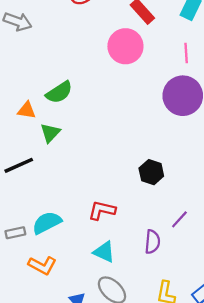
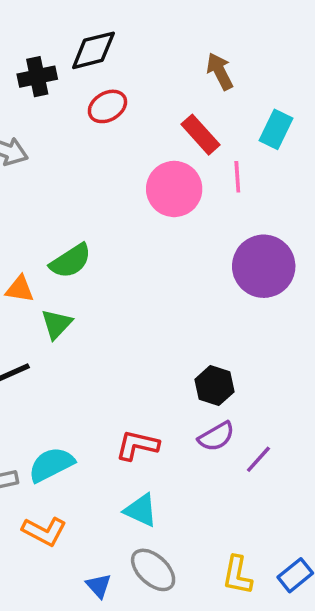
pink line: (186, 53) -> (237, 177), moved
purple semicircle: (152, 242) -> (216, 436), moved, turned 55

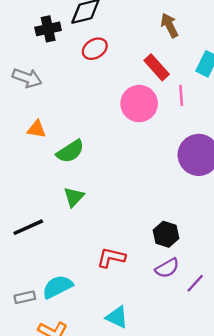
orange triangle: (20, 289) -> (36, 129), moved
green triangle: (57, 324) -> (74, 197), moved
red L-shape: (137, 445) -> (111, 258), moved

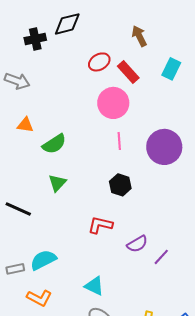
red ellipse: (95, 49) -> (99, 62), moved
pink line: (181, 95) -> (119, 141), moved
black line: (28, 227) -> (18, 209), turned 48
black hexagon: (166, 234) -> (120, 185), moved
red L-shape: (111, 258) -> (100, 225), moved

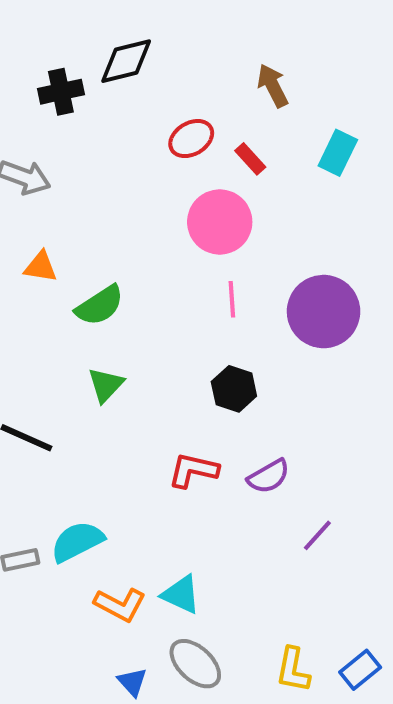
red rectangle: (128, 72) -> (250, 159), size x0.7
purple semicircle: (137, 244) -> (269, 476), moved
orange L-shape: (39, 298) -> (120, 605), moved

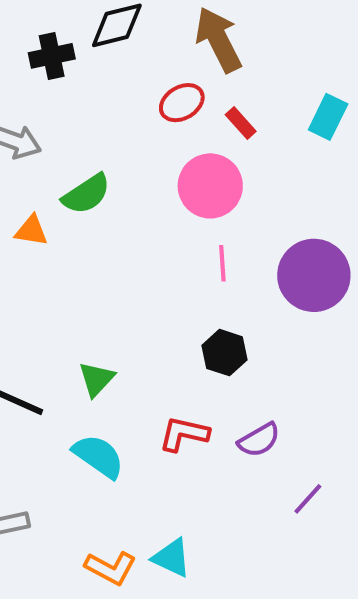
brown arrow: (273, 86) -> (218, 40), moved, size x1.5
green semicircle: (100, 305) -> (86, 194), moved
green triangle: (106, 385) -> (96, 379), moved
cyan semicircle: (77, 542) -> (98, 456), moved, turned 62

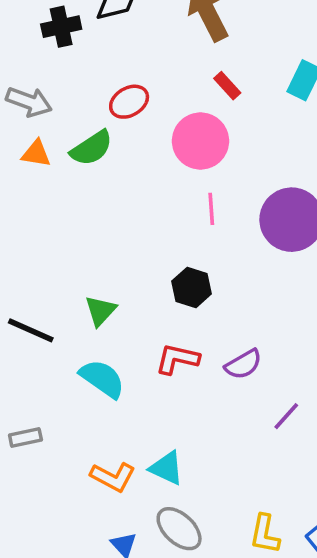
red ellipse: (182, 103) -> (129, 102), moved
orange triangle: (31, 231) -> (36, 154), moved
black hexagon: (224, 353) -> (192, 288), moved

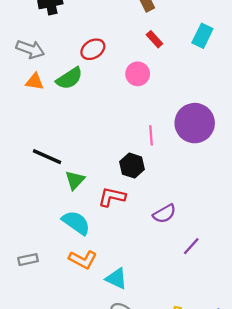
pink circle: (200, 141) -> (138, 74), size x0.7
pink line: (211, 209) -> (151, 135), moved
black line: (31, 330) -> (47, 157), moved
red L-shape: (177, 359) -> (112, 197), moved
orange L-shape: (113, 477) -> (83, 260), moved

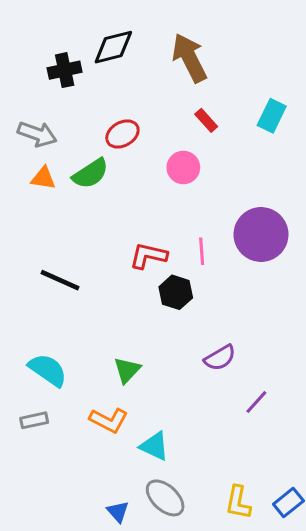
green triangle: (75, 180) -> (127, 370), moved
red L-shape: (112, 197) -> (148, 256), moved
cyan semicircle: (76, 223) -> (48, 370), moved

